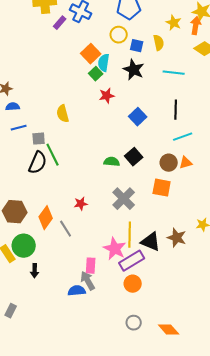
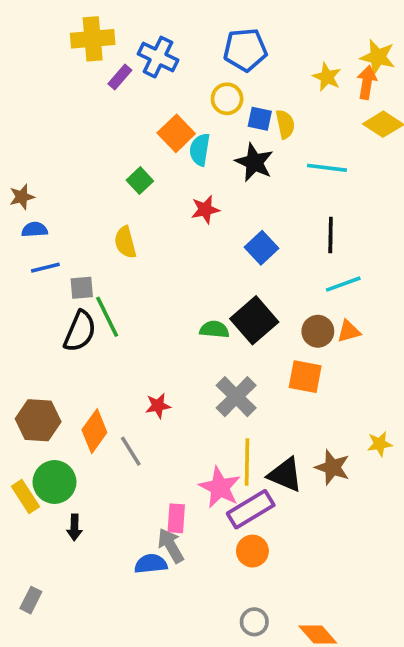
yellow semicircle: (159, 43) -> (285, 124), moved
green square: (96, 74) -> (140, 181), moved
black square: (134, 157) -> (254, 320), size x1.4

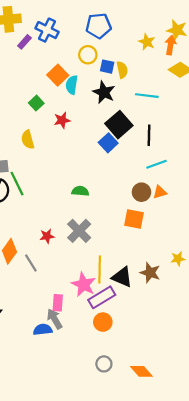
red star: (205, 210) -> (62, 120), moved
black square: (254, 320) -> (119, 125), moved
gray cross: (236, 397) -> (79, 231), moved

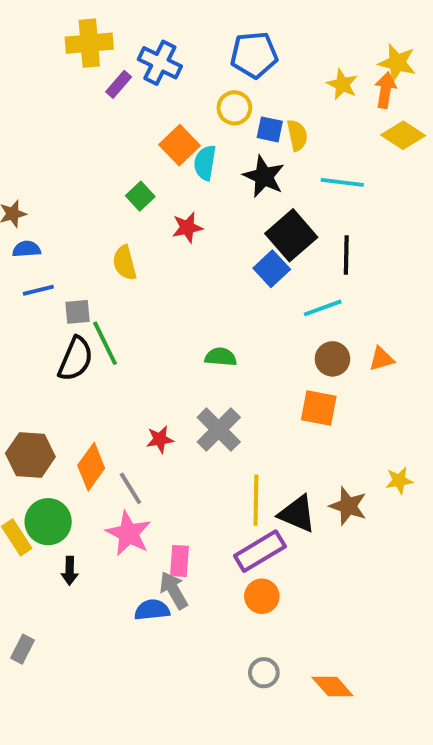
cyan line: (157, 164) -> (323, 308), moved
orange triangle: (160, 192) -> (382, 359), moved
pink star: (84, 284) -> (128, 533), moved

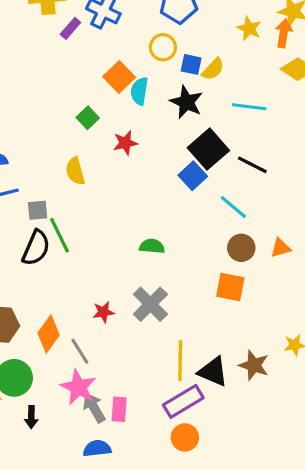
yellow semicircle: (297, 135) -> (213, 69), turned 55
black line: (346, 255) -> (252, 165), turned -64
cyan line: (323, 308) -> (233, 207), turned 60
gray arrow: (174, 590) -> (94, 408), moved

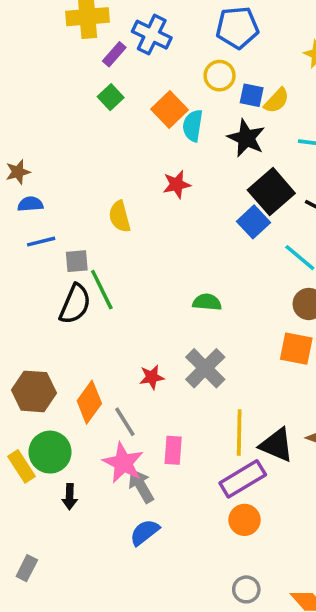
green square: (88, 118) -> (111, 97), moved
pink rectangle: (119, 409) -> (173, 450), moved
blue semicircle: (97, 448) -> (145, 532), turned -32

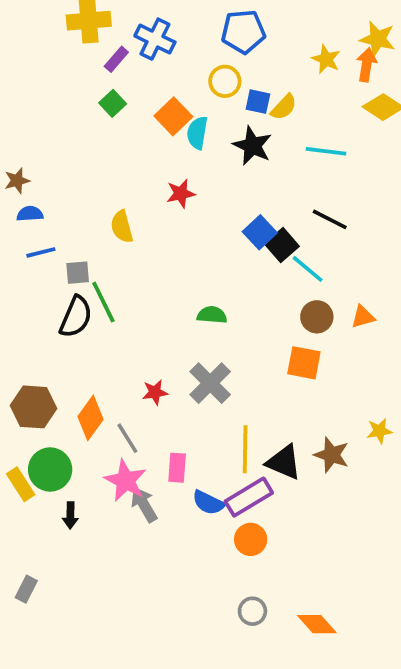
black square: (271, 192) -> (282, 245), moved, size x0.7
blue semicircle: (145, 532) -> (208, 503), moved, turned -116

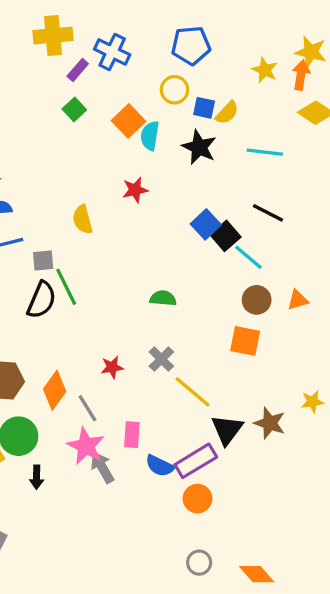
gray cross: (210, 383) -> (161, 359), size x0.7
yellow line: (245, 449) -> (193, 392), moved, turned -51
black triangle: (284, 462) -> (227, 430), turned 44

